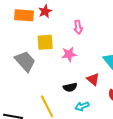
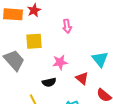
pink star: (69, 54) -> (60, 62), moved
black semicircle: (70, 87) -> (49, 82), moved

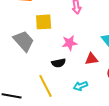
red triangle: (82, 78) -> (92, 59), turned -48

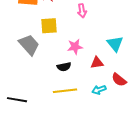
yellow line: (46, 86) -> (65, 91), moved, turned -70
cyan arrow: (81, 86) -> (99, 90), moved

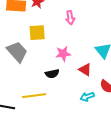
red triangle: (97, 63) -> (85, 70), turned 40
yellow line: (65, 91) -> (34, 96), moved

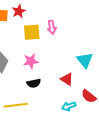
yellow square: (37, 33) -> (32, 32), moved
pink star: (63, 54) -> (31, 61), moved

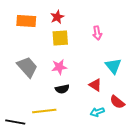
red star: (19, 11) -> (57, 17), moved
pink arrow: (52, 27) -> (97, 33), moved

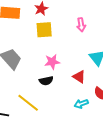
pink star: (59, 67) -> (52, 62), moved
yellow line: (44, 111) -> (28, 103), turned 45

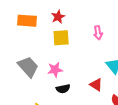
pink star: (52, 62) -> (55, 70), moved

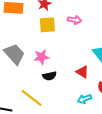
pink arrow: (98, 33) -> (74, 20), moved, turned -72

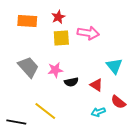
pink arrow: (74, 20) -> (88, 33), size x1.5
black semicircle: (49, 76) -> (71, 82), moved

